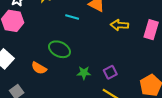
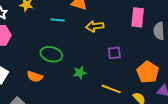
yellow arrow: (119, 25) -> (95, 26), moved
purple square: (110, 72) -> (114, 53), moved, turned 32

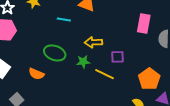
yellow arrow: (95, 26) -> (93, 42), moved
green star: (80, 73) -> (83, 62), moved
yellow line: (111, 89) -> (104, 74), moved

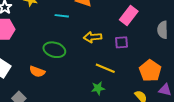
pink rectangle: (144, 23) -> (129, 16), moved, turned 30
purple square: (118, 57) -> (121, 42), moved
green star: (83, 62) -> (98, 88), moved

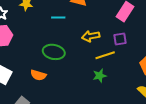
yellow line: (105, 68) -> (105, 55), moved, turned -36
green star: (98, 88) -> (100, 76), moved

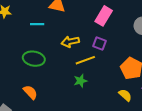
purple square: (120, 39) -> (100, 44), turned 32
orange semicircle: (38, 75) -> (30, 92), moved, turned -147

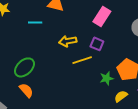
green ellipse: (34, 59) -> (24, 67), moved, turned -55
green star: (80, 81) -> (107, 78), moved
yellow semicircle: (125, 95) -> (121, 96), turned -80

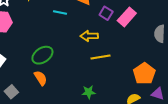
purple square: (97, 44) -> (106, 13), moved
green star: (107, 78) -> (89, 92), moved

